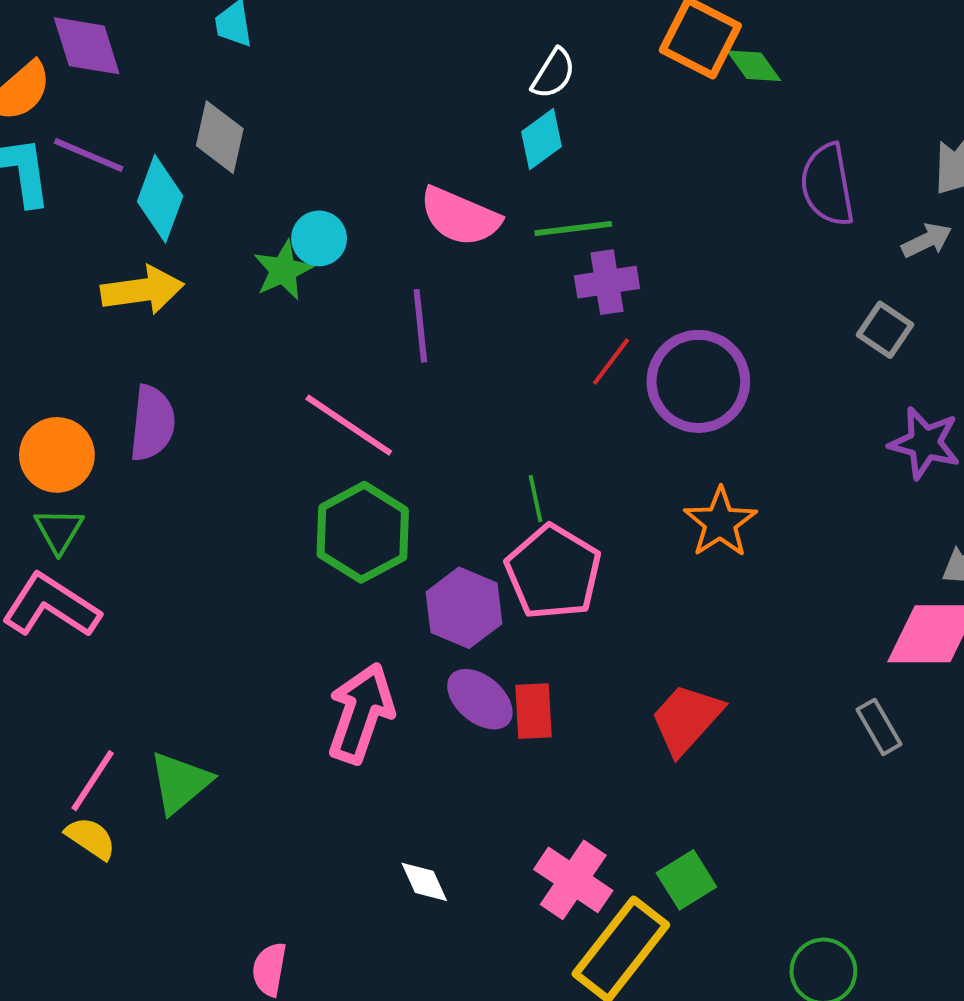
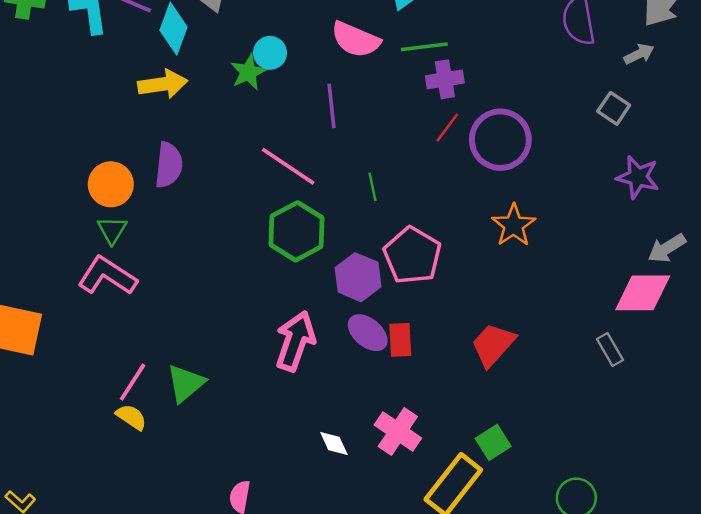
green line: (536, 499) -> (373, 187), moved
pink cross: (573, 880) -> (398, 432), moved

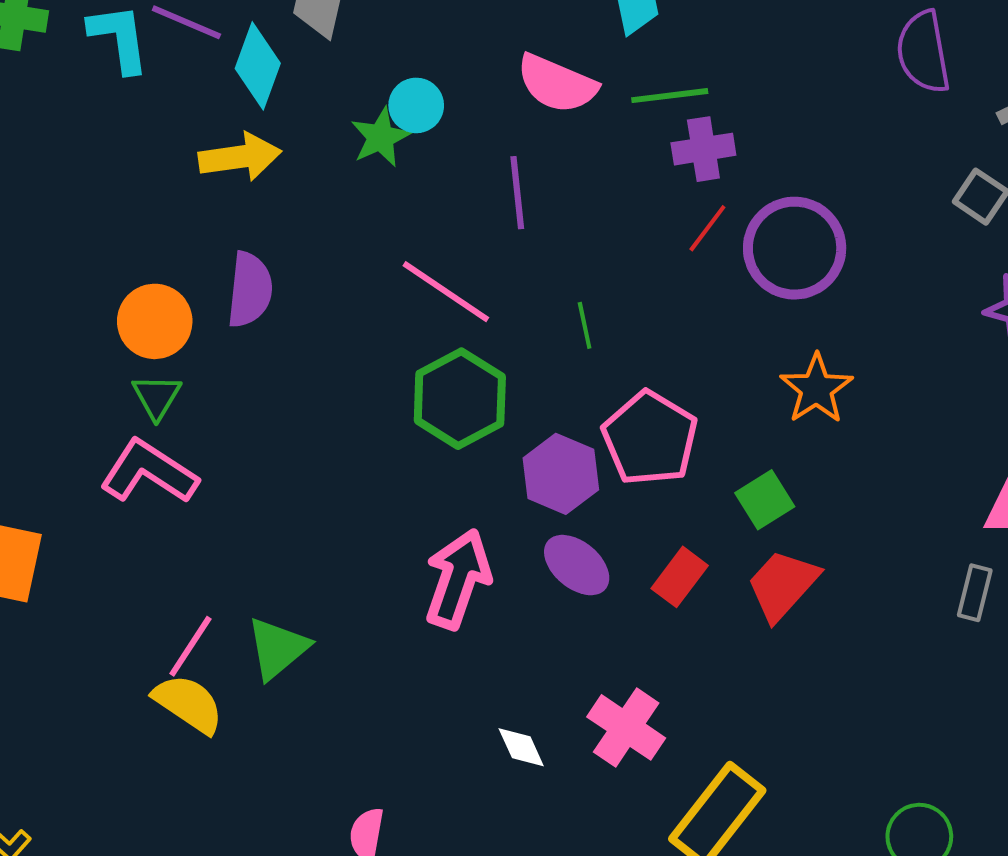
red rectangle: (400, 340) -> (680, 577), moved, turned 40
gray rectangle: (610, 350) -> (975, 593), turned 44
yellow semicircle: (131, 417) -> (188, 704), size x1.4
green square: (493, 442) -> (765, 500), moved

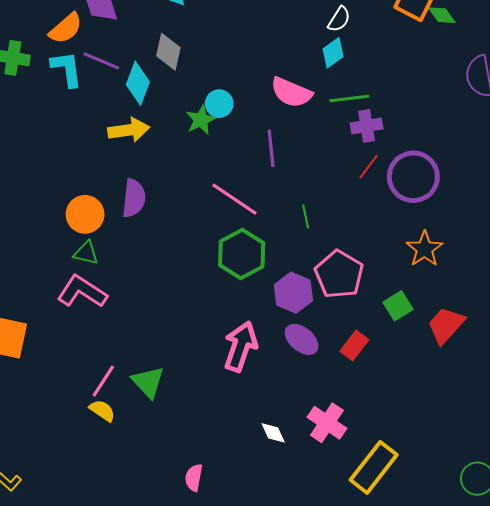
green triangle: (157, 397) -> (86, 253), turned -48
red trapezoid: (783, 585) -> (446, 325), moved
green triangle: (278, 648) -> (148, 382), turned -33
yellow semicircle: (188, 704) -> (102, 411), size x0.7

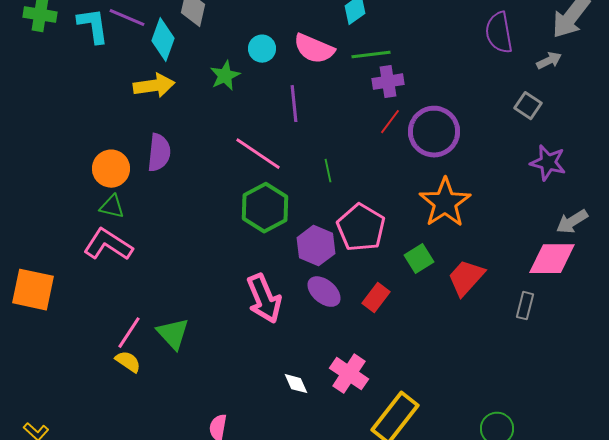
cyan circle: (219, 104) -> (262, 49), moved
orange star: (425, 249) -> (445, 203), size x1.4
pink arrow: (241, 346) -> (264, 299), turned 138

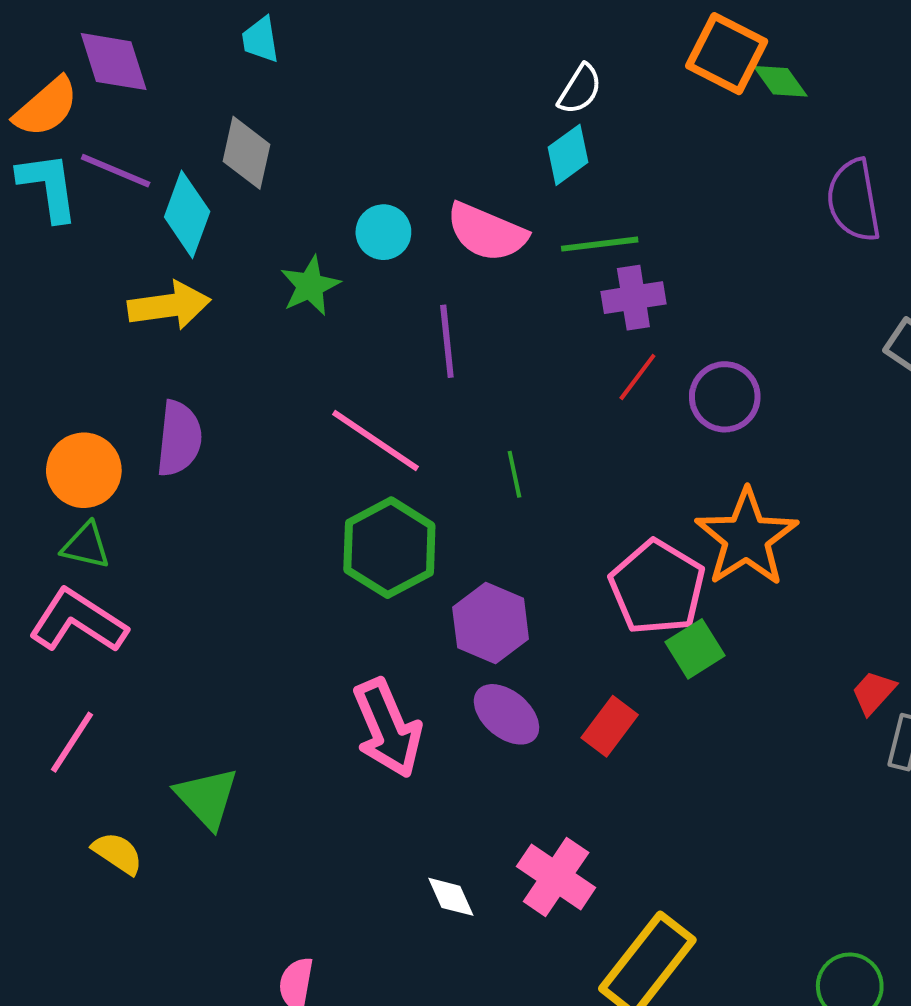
purple circle: (434, 132) -> (725, 397), size x0.7
pink pentagon: (361, 228) -> (657, 587), moved
red trapezoid: (466, 278) -> (874, 692), moved, size x0.6
pink line: (129, 333) -> (72, 742), moved

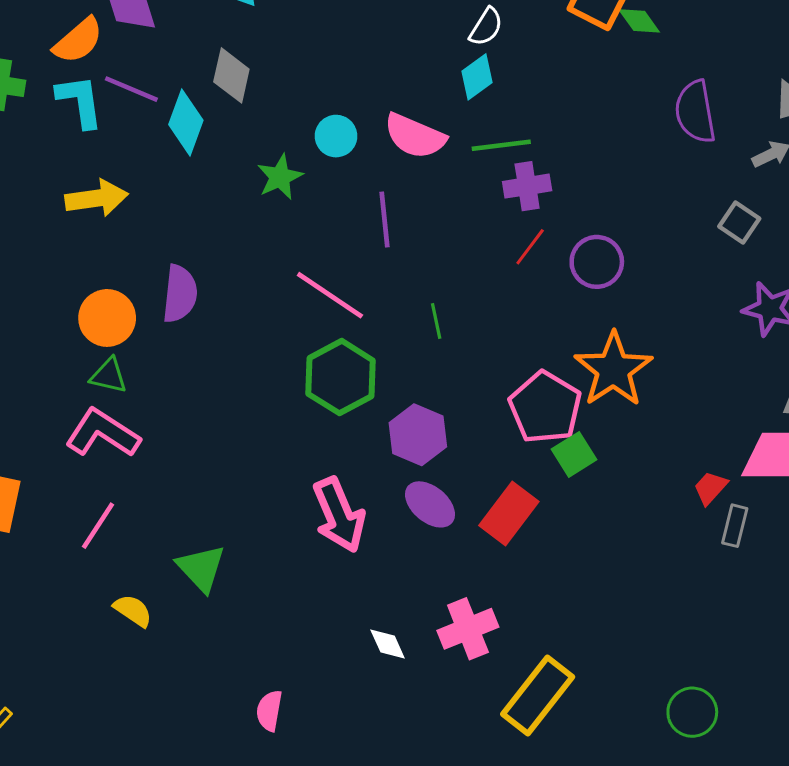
yellow arrow: (169, 306) -> (96, 198), moved
red rectangle: (610, 726) -> (509, 514), size x1.4
pink cross: (556, 877) -> (468, 629), turned 34

